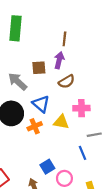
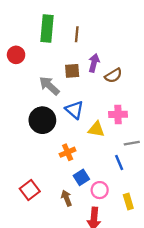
brown line: (64, 39) -> (77, 34), moved
brown semicircle: (67, 82) -> (113, 75), moved
orange cross: (35, 126) -> (68, 152), moved

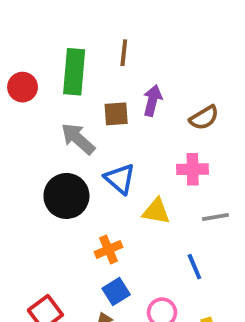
green rectangle: (47, 29) -> (74, 72), moved
brown semicircle: (113, 75) -> (204, 118), moved
pink cross: (118, 114) -> (193, 169), moved
gray line: (132, 143) -> (215, 217), moved
blue square: (81, 177) -> (116, 292), moved

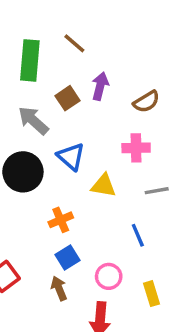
brown line: (124, 53) -> (74, 43), turned -55
brown square: (116, 114) -> (68, 98), turned -30

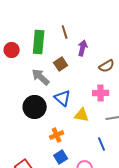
brown line: (74, 43) -> (65, 32), turned 32
purple arrow: (100, 86) -> (83, 48), moved

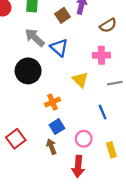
brown square: (61, 64) -> (63, 15), moved
blue triangle: (63, 98) -> (59, 48), moved
yellow triangle: (82, 115) -> (80, 80), turned 35

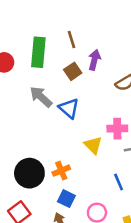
pink cross: (101, 55) -> (117, 129), moved
black circle: (28, 71) -> (29, 173), moved
blue square: (57, 127) -> (66, 199), turned -32

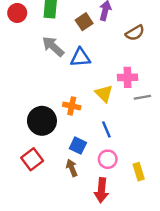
blue triangle: (69, 108) -> (80, 58), turned -45
orange cross: (61, 171) -> (72, 106), moved, turned 35
blue line: (119, 182) -> (106, 129), moved

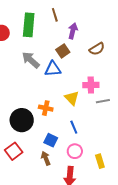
brown square: (84, 22) -> (63, 51), moved

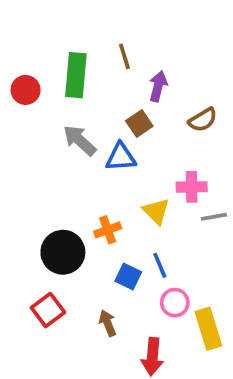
orange cross: (46, 108) -> (108, 230), turned -32
blue square: (51, 140) -> (128, 276), moved
pink circle: (75, 151) -> (175, 303), moved
yellow rectangle: (100, 161) -> (208, 329), size x1.5

